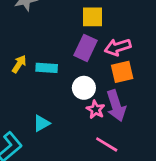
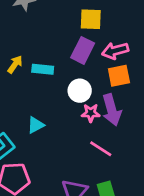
pink star: (96, 110) -> (91, 113), turned -30

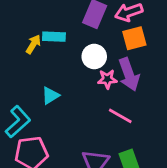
yellow arrow: (15, 64) -> (33, 44), moved

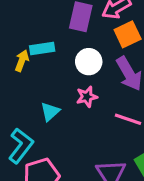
pink star: (107, 79) -> (87, 97), moved

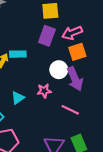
white circle: (89, 62) -> (59, 70), moved

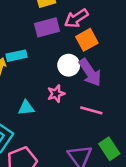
purple rectangle: (47, 36) -> (47, 27), turned 66
cyan triangle: (18, 98) -> (26, 108), turned 40

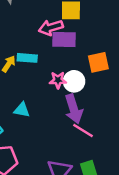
pink arrow: (76, 18) -> (51, 27), moved
purple arrow: (90, 72) -> (74, 109), moved
pink star: (56, 94) -> (58, 80), moved

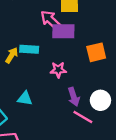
pink arrow: (51, 27) -> (51, 20), turned 60
white circle: (74, 81) -> (100, 100), moved
purple arrow: (74, 109) -> (74, 97), size x0.7

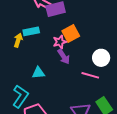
orange square: (96, 52) -> (71, 33), moved
purple arrow: (74, 97) -> (64, 57), moved

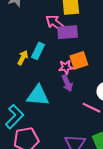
cyan rectangle: (31, 31) -> (38, 51), turned -63
cyan triangle: (38, 73) -> (38, 96), size x1.6

